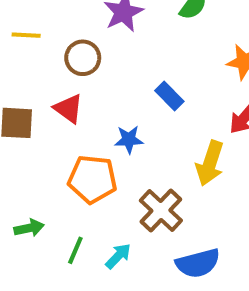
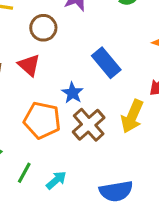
blue rectangle: (169, 96) -> (106, 63), size x1.4
blue star: (129, 140) -> (72, 93), turned 30
brown cross: (161, 211) -> (89, 125), moved

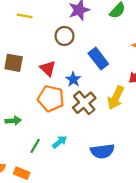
brown circle: (43, 28) -> (65, 36), moved
red triangle: (29, 65) -> (48, 68), moved
green line: (24, 173) -> (35, 146), moved

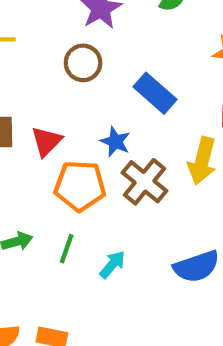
red triangle: (48, 68) -> (46, 141), moved, turned 42
green line: (35, 146) -> (67, 249), moved

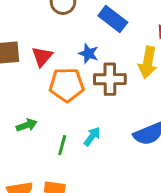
brown cross: (145, 182) -> (110, 79), turned -36
green line: (67, 249) -> (62, 145), moved

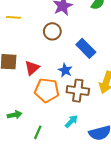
cyan arrow: (92, 136) -> (71, 121), moved

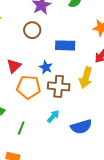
blue rectangle: (86, 48) -> (65, 45), turned -42

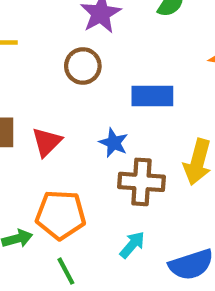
orange pentagon: (29, 87) -> (61, 215), moved
green line: (21, 128) -> (66, 271), turned -48

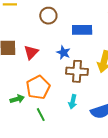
orange pentagon: (61, 215) -> (38, 87), turned -30
cyan arrow: (132, 245) -> (73, 102), turned 152

